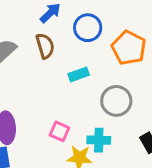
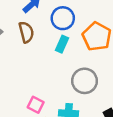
cyan rectangle: (79, 74) -> (62, 44), moved, turned -49

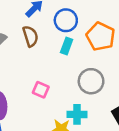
pink square: (36, 105) -> (41, 90), moved

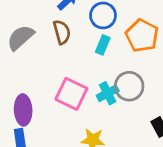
pink square: (41, 90) -> (71, 94), size x1.6
cyan cross: (77, 114) -> (108, 93), moved, turned -30

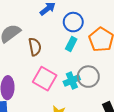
brown semicircle: (62, 32) -> (35, 47), moved

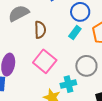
cyan cross: (72, 80) -> (68, 84), moved

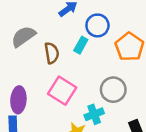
cyan rectangle: (75, 32) -> (81, 45), moved

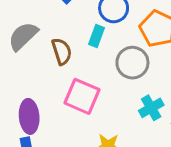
gray circle: (113, 90) -> (132, 63), moved
cyan cross: (94, 114) -> (151, 108), moved

